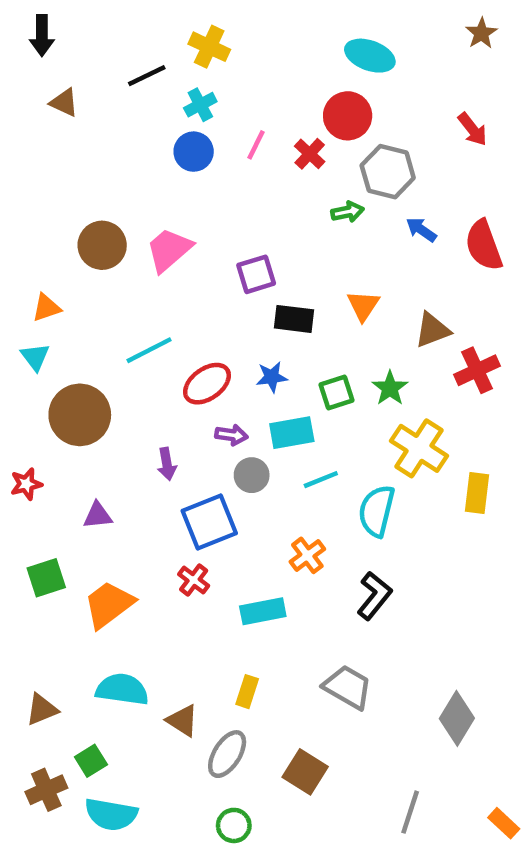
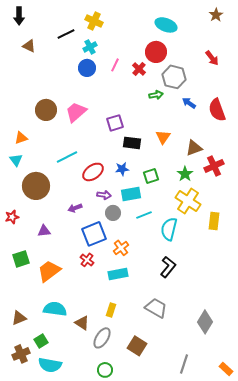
green star: (390, 388) -> (185, 174), moved
purple arrow: (167, 464) -> (75, 208), turned 80
orange cross: (307, 555) -> (121, 248), moved

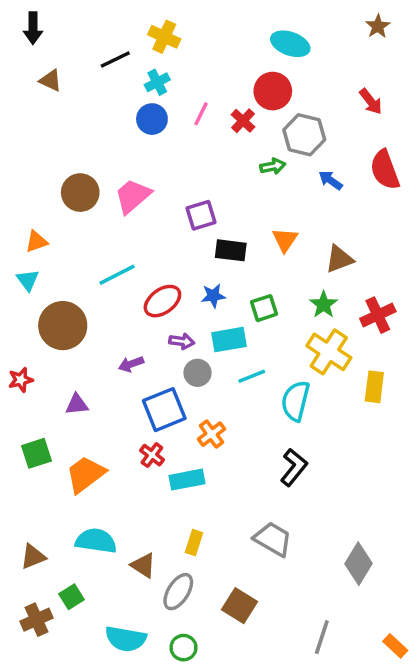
red semicircle: (217, 110) -> (385, 170), moved
red cross: (214, 166) -> (378, 315), moved
cyan rectangle: (118, 274) -> (187, 480), moved
cyan semicircle: (50, 365) -> (126, 639), moved

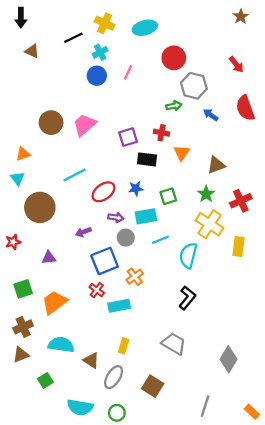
cyan ellipse: (290, 44) -> (145, 28), moved, turned -35
red cross: (243, 121) -> (162, 133), moved, turned -32
brown cross: (36, 620) -> (23, 327), moved

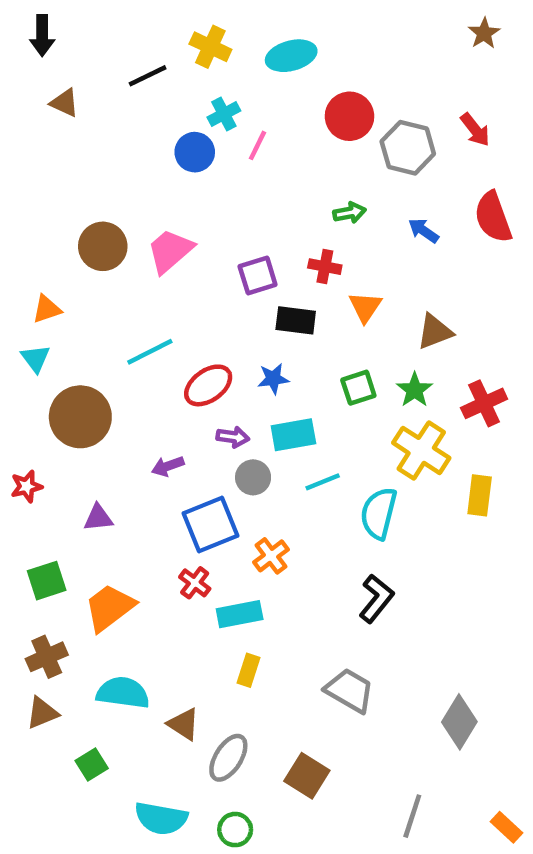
cyan cross: (100, 52) -> (224, 114), moved
gray hexagon: (194, 86) -> (408, 148), moved
green square: (168, 196) -> (358, 388), moved
yellow rectangle: (124, 346) -> (249, 670), moved

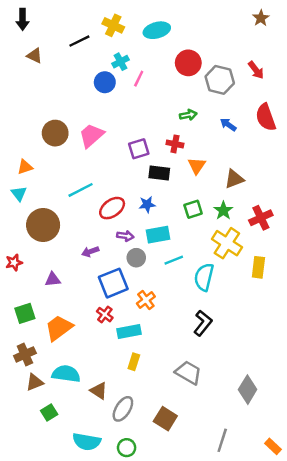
brown triangle: (42, 713) -> (35, 382), moved

